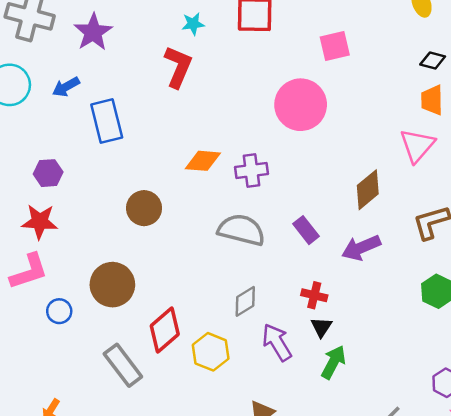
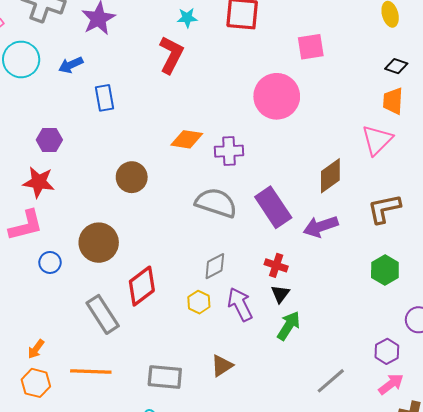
blue rectangle: (107, 121) -> (104, 98), size x0.7
purple rectangle: (306, 230) -> (273, 207), size x1.6
yellow hexagon: (211, 352) -> (199, 302), moved, size x0.7

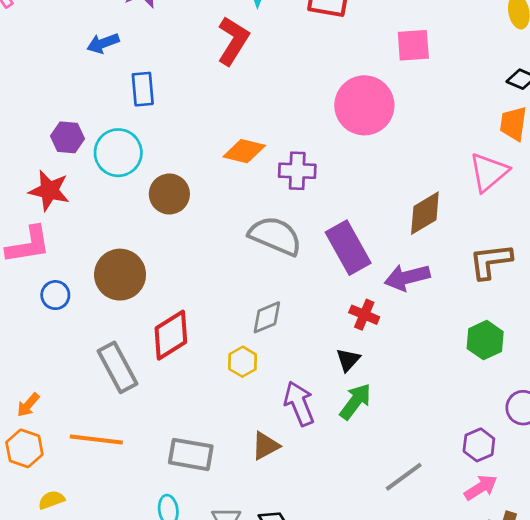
cyan circle: (21, 59) -> (118, 153), moved
red cross: (276, 265) -> (364, 315), moved
purple arrow: (240, 304) -> (299, 404), moved

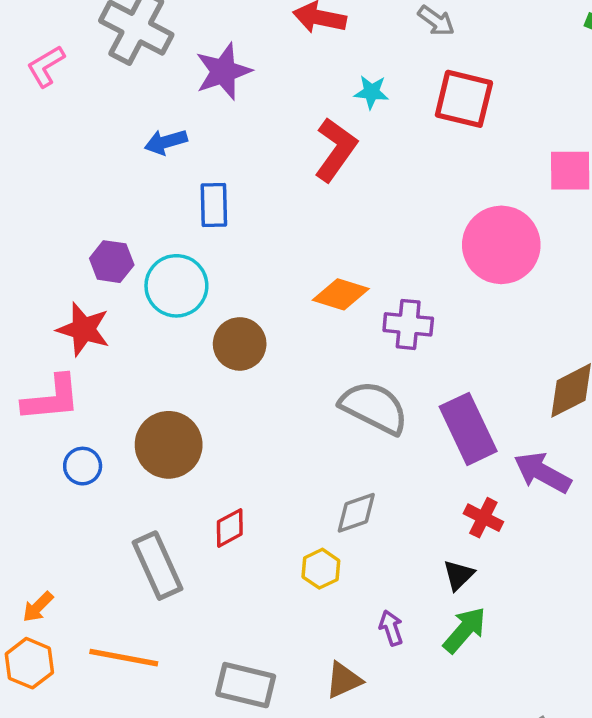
purple arrow: (407, 277) -> (542, 473), turned 39
red diamond: (171, 335) -> (230, 528), size x0.6
purple arrow: (299, 404) -> (391, 628), size x0.6

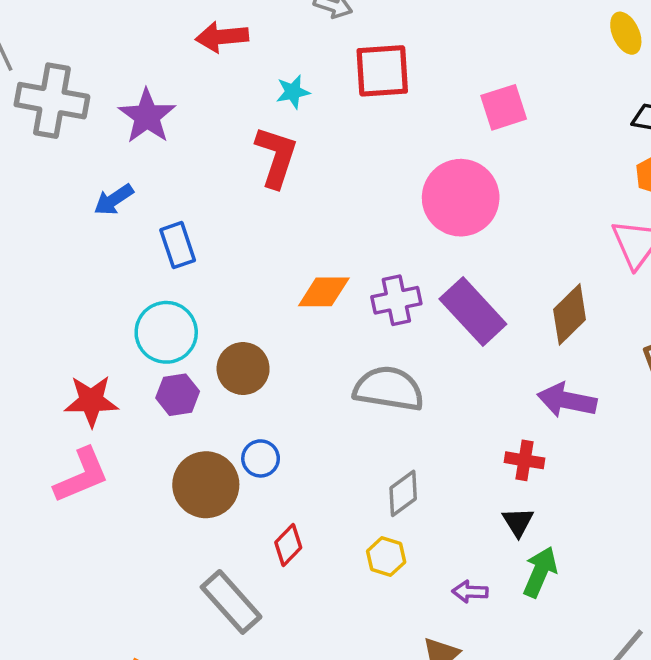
purple hexagon: (112, 262) -> (178, 395), moved
purple rectangle: (468, 429) -> (473, 312), moved
blue circle: (83, 466) -> (261, 458), moved
purple arrow: (391, 628) -> (470, 592), turned -52

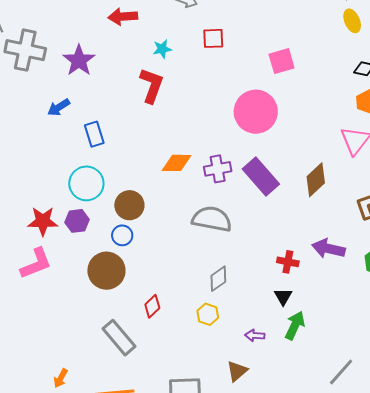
red square: (382, 71) -> (213, 38), size x0.7
purple hexagon: (178, 395) -> (77, 221), moved
purple arrow: (567, 400) -> (328, 249), moved
blue circle: (261, 458) -> (122, 235), moved

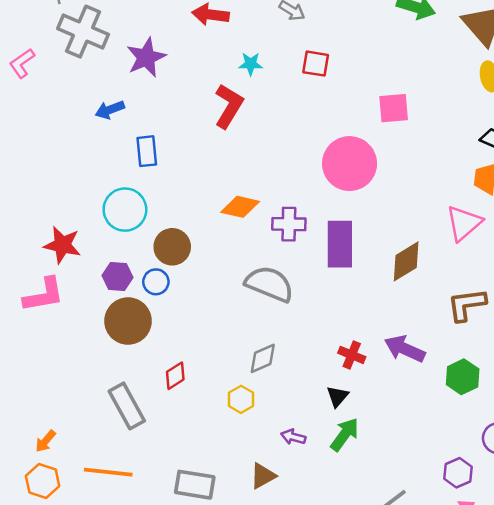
purple rectangle: (261, 177) -> (340, 244), turned 30
purple hexagon: (77, 221) -> (118, 277), moved

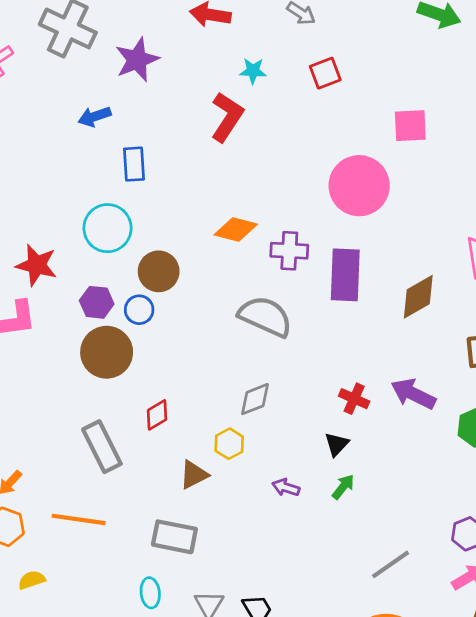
red square: (316, 64) -> (325, 73), turned -32
green arrow: (345, 434) -> (343, 487), size x0.7
brown triangle: (263, 476) -> (194, 475), moved

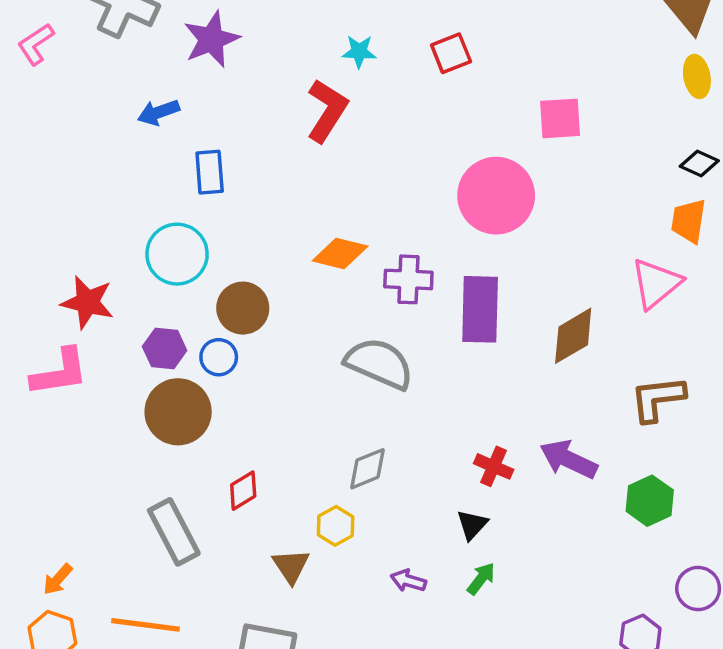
brown triangle: (194, 475) -> (291, 566), turned -36

